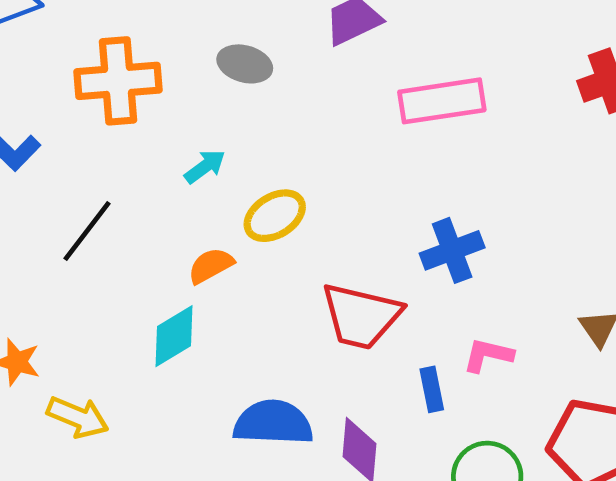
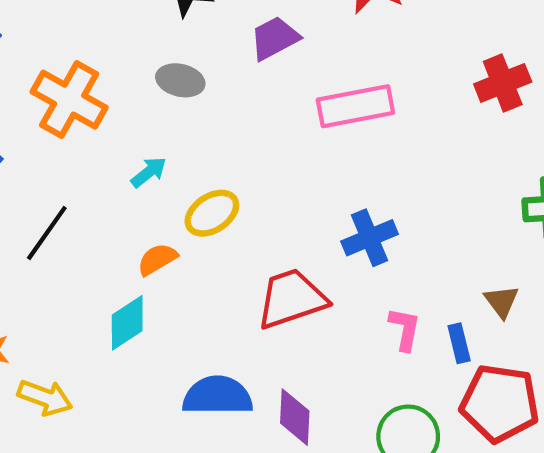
orange cross: (118, 81) -> (69, 100), turned 36
red trapezoid: (361, 316) -> (292, 299), turned 150
pink L-shape: (488, 355) -> (405, 329), turned 90
blue rectangle: (432, 389) -> (459, 343), moved

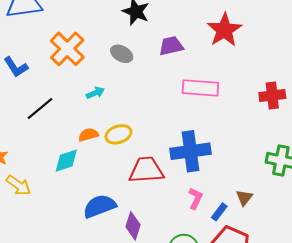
yellow ellipse: (212, 213) -> (118, 134), moved
blue cross: (370, 238) -> (191, 151), size x1.5
blue rectangle: (459, 343) -> (219, 212), turned 36
blue semicircle: (218, 396) -> (100, 206), turned -36

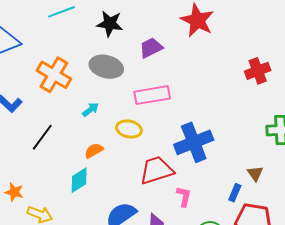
gray ellipse: (122, 54) -> (106, 67), size x1.5
pink rectangle: (200, 88) -> (152, 95), moved
yellow ellipse: (118, 134) -> (129, 129), moved, turned 45
pink L-shape: (196, 198) -> (184, 196), moved

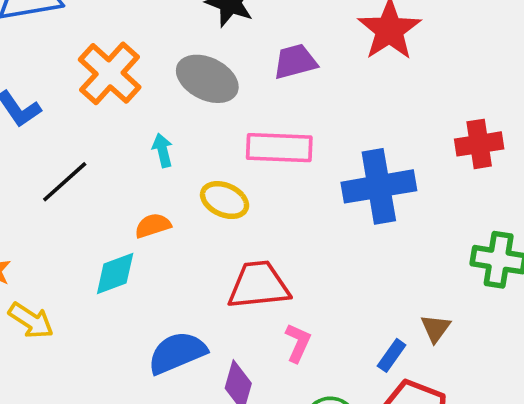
cyan arrow: (91, 110) -> (163, 150), turned -78
blue cross: (194, 142) -> (379, 186), moved

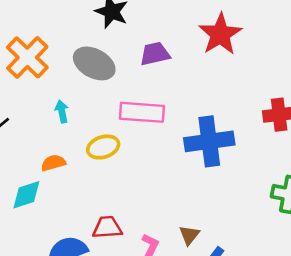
yellow ellipse: (225, 200) -> (103, 147), turned -44
red trapezoid: (259, 285) -> (107, 228), moved, size x0.7
brown triangle: (436, 328) -> (189, 235), moved

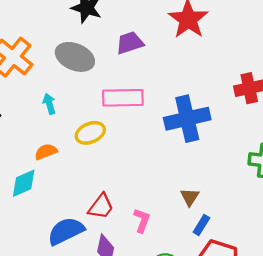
red trapezoid: (107, 228) -> (101, 206), turned 136
brown triangle: (189, 235) -> (190, 197), moved

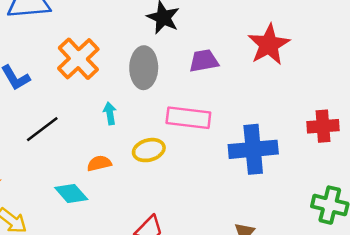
gray ellipse: (75, 57) -> (144, 68), turned 60
cyan diamond: (24, 183) -> (71, 193), turned 64

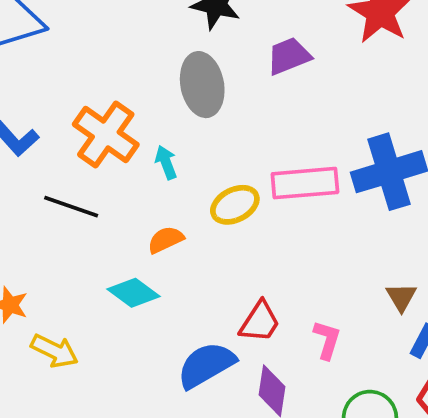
orange cross: (78, 59) -> (106, 134), moved
pink rectangle: (188, 118) -> (305, 183), moved
black line: (42, 129) -> (71, 207), turned 68

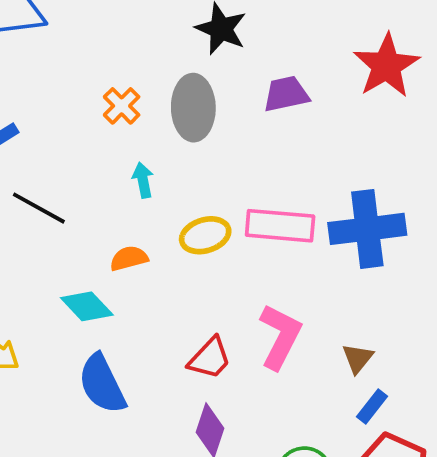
orange cross: (106, 134) -> (122, 106), moved, size x0.6
pink L-shape: (327, 340) -> (280, 336), moved, size x1.6
blue semicircle: (206, 365) -> (102, 384), moved, turned -96

